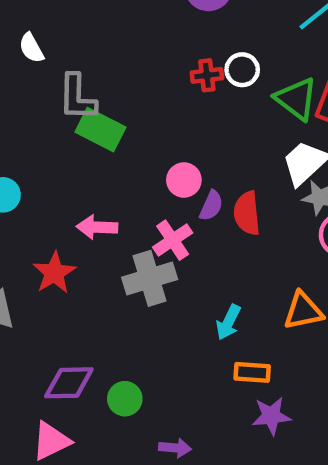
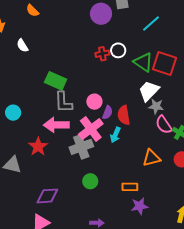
gray L-shape: (77, 97) -> (63, 102), moved
pink arrow: (97, 227) -> (56, 125), size x1.4
pink cross: (173, 240) -> (91, 129), size x1.4
cyan arrow: (228, 322) -> (115, 135), moved
green circle: (125, 399) -> (90, 181), moved

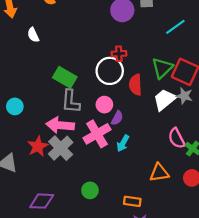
white circle: (118, 50) -> (110, 71), moved, size x1.6
green triangle: (143, 62) -> (162, 68), turned 35
gray star: (156, 106) -> (184, 96), moved
red semicircle: (124, 115) -> (135, 85), moved
gray cross: (81, 147) -> (61, 148), moved, turned -30

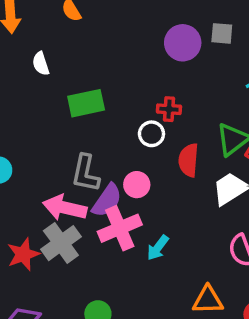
white circle: (110, 71) -> (151, 134), size x0.6
green rectangle: (65, 77) -> (86, 103), moved, turned -50
purple semicircle: (117, 118) -> (107, 201), moved, size x1.5
red star: (38, 146) -> (23, 254), moved

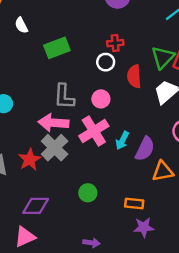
purple semicircle: (107, 201) -> (145, 149), moved

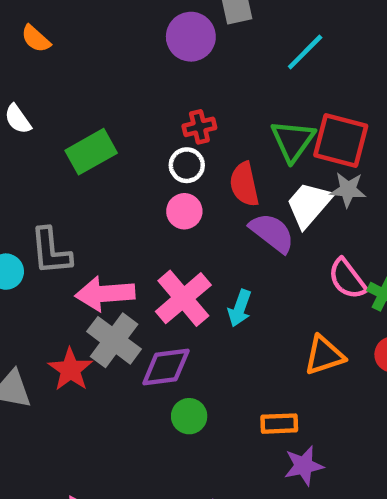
gray L-shape: (64, 97) -> (51, 251), moved
pink circle: (101, 99) -> (184, 211), moved
purple semicircle: (145, 149) -> (272, 233), moved, turned -70
purple diamond: (36, 206) -> (166, 367), moved

